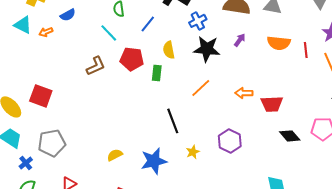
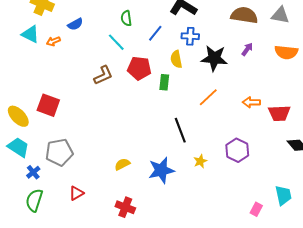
blue cross: (198, 21) -> (190, 36), moved, turned 30

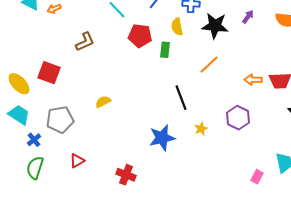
brown L-shape: (103, 75) -> (85, 42), moved
orange arrow: (251, 102) -> (253, 80), moved
yellow semicircle: (122, 164) -> (103, 102), moved

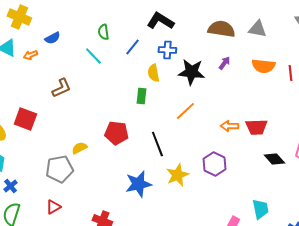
red pentagon: (140, 36) -> (116, 133), moved
gray pentagon: (60, 120) -> (59, 169), moved
yellow star: (201, 129) -> (177, 175), size x1.6

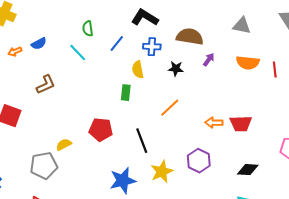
brown semicircle: (221, 29) -> (190, 37), moved
blue semicircle: (52, 38) -> (39, 44), moved
black star: (191, 72) -> (176, 69), size x0.6
black diamond: (274, 159) -> (248, 170), moved, turned -45

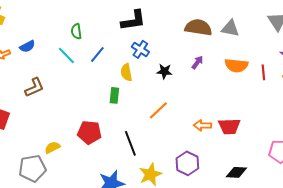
black L-shape: (145, 18) -> (133, 20), turned 140
brown semicircle: (190, 37) -> (198, 27), moved
blue line: (117, 44) -> (97, 54), moved
blue cross: (152, 47) -> (140, 49), turned 30

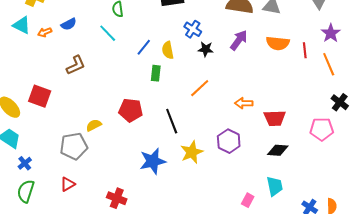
blue cross: (140, 49) -> (193, 29), moved
blue line: (97, 54) -> (144, 47), moved
purple arrow: (197, 62) -> (239, 40), size x1.5
red trapezoid: (229, 126) -> (275, 118), moved

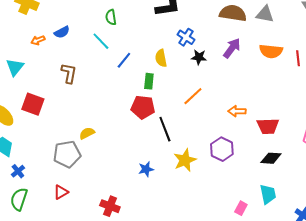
cyan triangle: (22, 25) -> (15, 67), moved, turned 42
blue line: (144, 47) -> (124, 60), moved
brown L-shape: (76, 65) -> (69, 73), turned -55
red pentagon: (131, 110) -> (143, 107), moved
blue star: (153, 161) -> (146, 169), size x0.6

